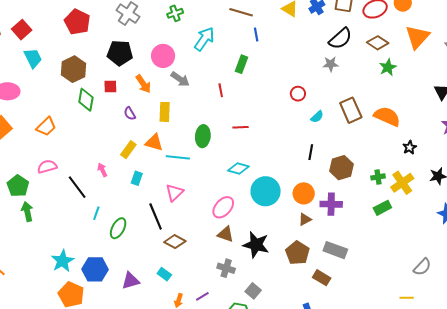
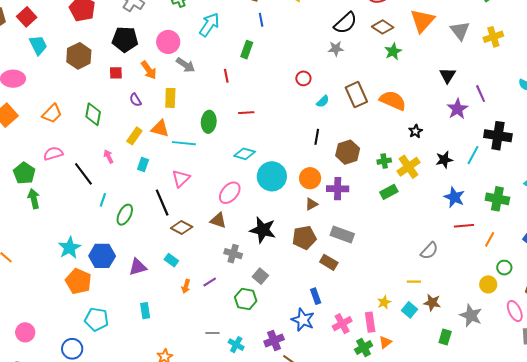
green diamond: (86, 100) -> (93, 114), moved
brown triangle: (225, 234) -> (218, 220), moved
brown pentagon: (297, 253) -> (304, 238), turned 30

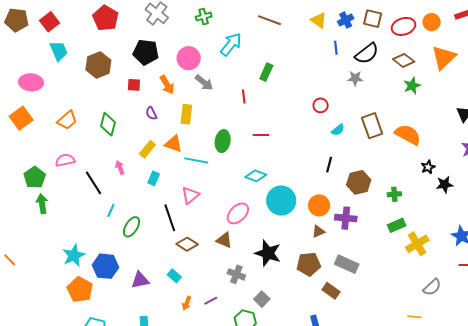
blue line: (261, 20) -> (336, 48), moved
black star: (444, 160) -> (445, 184), moved
yellow cross: (409, 167) -> (417, 244), moved

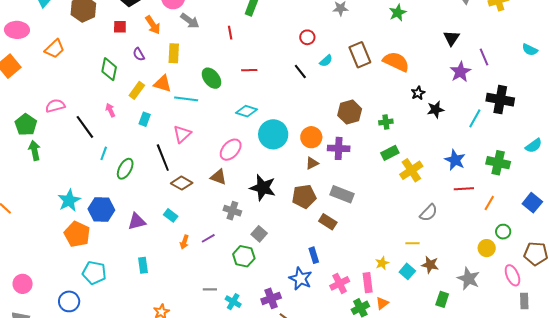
orange trapezoid: (67, 120) -> (55, 49), moved
green diamond: (108, 124) -> (109, 69), moved
green ellipse: (223, 141) -> (211, 78), turned -45
black line: (329, 165) -> (300, 72), moved, turned -49

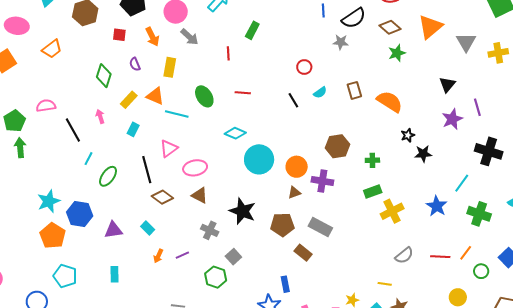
brown rectangle: (360, 55) -> (354, 90), size x0.7
cyan line: (475, 118) -> (462, 183), moved
pink ellipse: (231, 150) -> (195, 168), moved, turned 30
red line: (464, 189) -> (440, 257), moved
green circle: (503, 232) -> (481, 271), moved

